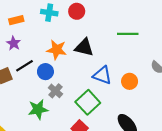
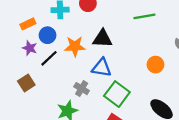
black line: (25, 66) -> (49, 58), moved
blue circle: (45, 72) -> (48, 35), moved
blue triangle: (102, 75) -> (102, 68), moved

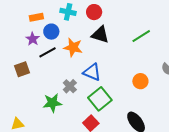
green line: (144, 16) -> (141, 36), turned -36
black triangle: (102, 39) -> (100, 35), moved

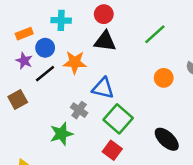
red circle: (94, 12) -> (104, 14), moved
orange circle: (140, 81) -> (164, 78), moved

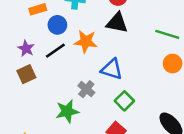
green line: (155, 34) -> (167, 34), moved, turned 55
purple star: (24, 61) -> (26, 48), moved
green square: (118, 119) -> (124, 101), size x0.7

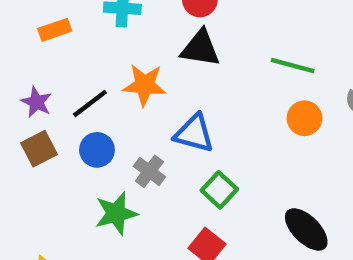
blue circle: (57, 25) -> (97, 150), moved

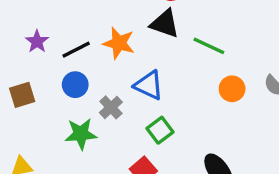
green line: (293, 65) -> (209, 46), moved
brown square: (39, 149) -> (22, 95), moved

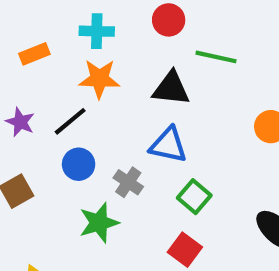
black triangle: (165, 24) -> (171, 88), moved
orange star: (119, 43) -> (99, 79), moved
green line: (209, 46) -> (216, 57), moved

